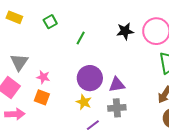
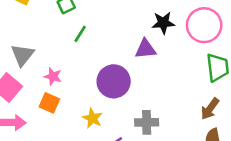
green line: (81, 38) -> (80, 34), moved
purple triangle: (117, 85) -> (145, 49), moved
yellow star: (84, 102) -> (93, 118), moved

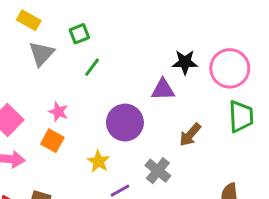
gray triangle: (22, 55) -> (41, 54), moved
brown arrow: (210, 109) -> (190, 135), moved
gray cross: (147, 122) -> (158, 171), turned 35

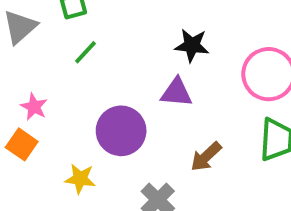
black star: (185, 62) -> (192, 45), moved
yellow star: (99, 161) -> (80, 179), turned -30

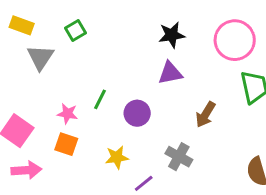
green line: (85, 52) -> (100, 99), moved
purple circle: (121, 131) -> (137, 113), size x0.7

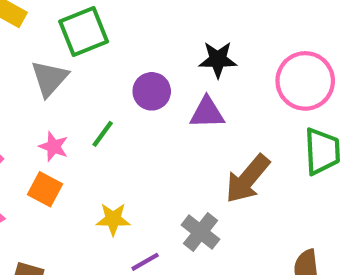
green square: (76, 30) -> (84, 32), size x1.6
gray triangle: (40, 57) -> (49, 78), moved
purple circle: (137, 113) -> (152, 91), moved
brown arrow: (206, 114) -> (247, 179), size x1.4

